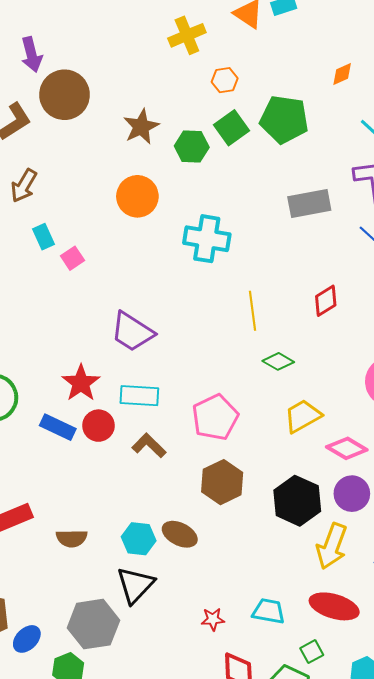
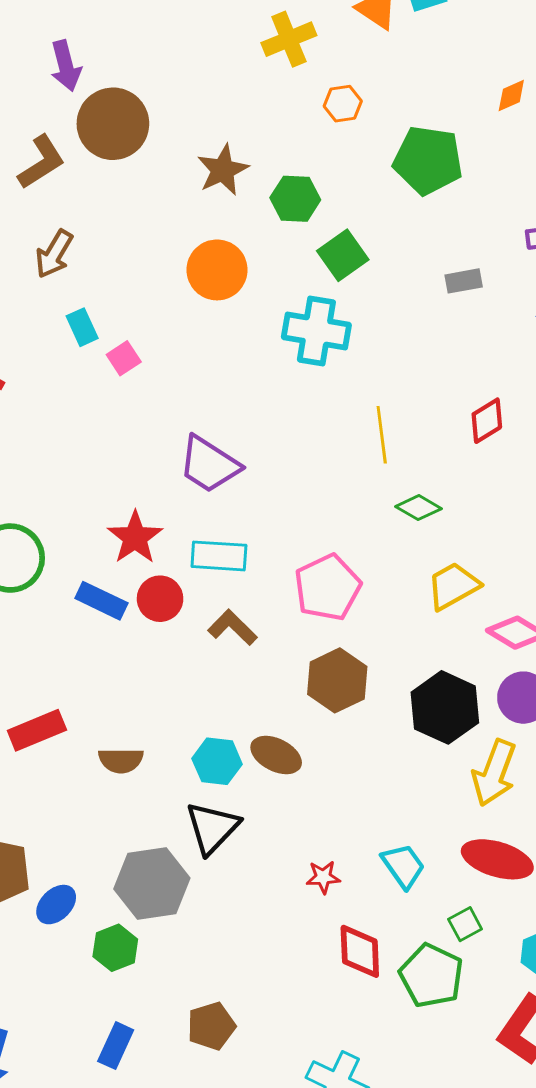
green square: (231, 128) -> (343, 255), moved
gray rectangle: (309, 203) -> (464, 281), size x0.6
cyan trapezoid: (269, 611) -> (403, 866), turned 44

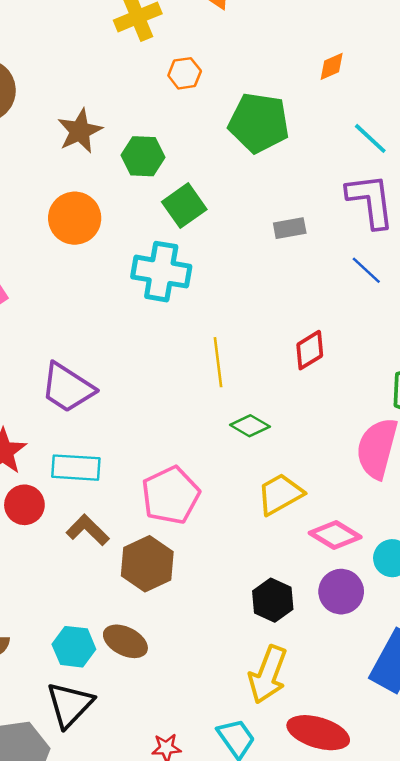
brown hexagon: (337, 680) -> (147, 564), moved
black hexagon: (445, 707) -> (273, 600), size x0.7
yellow arrow: (494, 773) -> (268, 675), moved

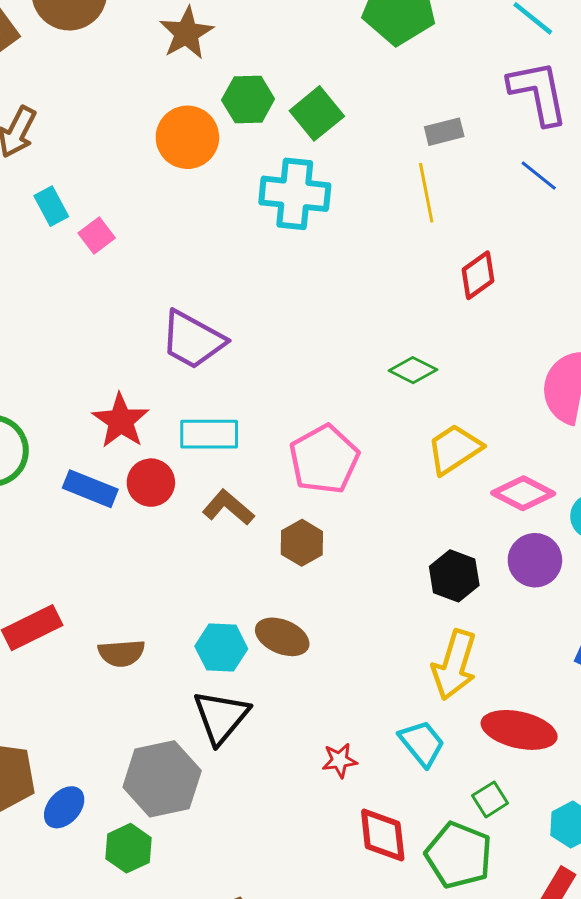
green hexagon: (143, 156) -> (248, 100), moved
yellow line: (218, 362) -> (426, 193), moved
brown hexagon: (147, 564) -> (302, 543), size x0.7

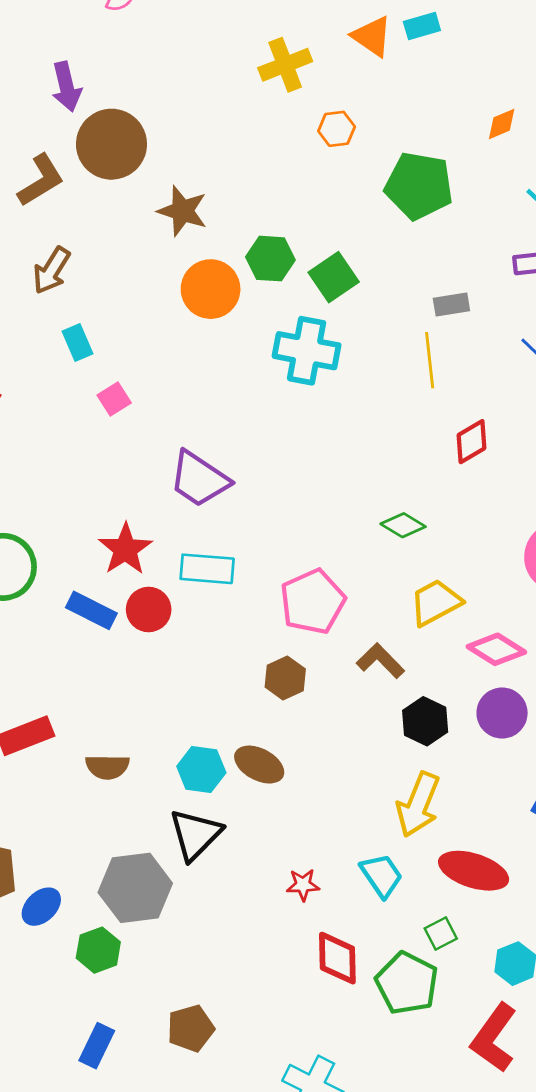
brown star: (186, 33) -> (183, 211), moved, turned -30
pink square: (97, 235) -> (114, 399), moved
brown L-shape: (228, 507) -> (380, 661), moved

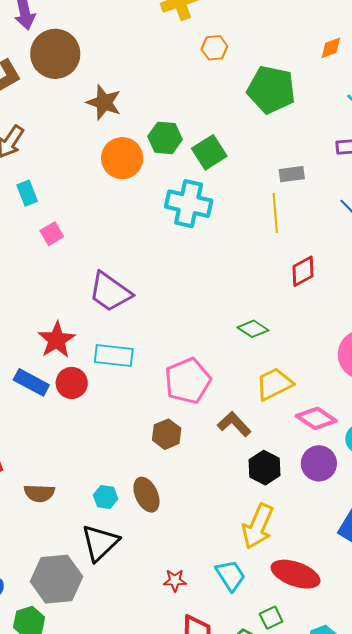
brown ellipse: (259, 765) -> (146, 495), turned 36
cyan hexagon: (201, 770) -> (106, 497), size x0.7

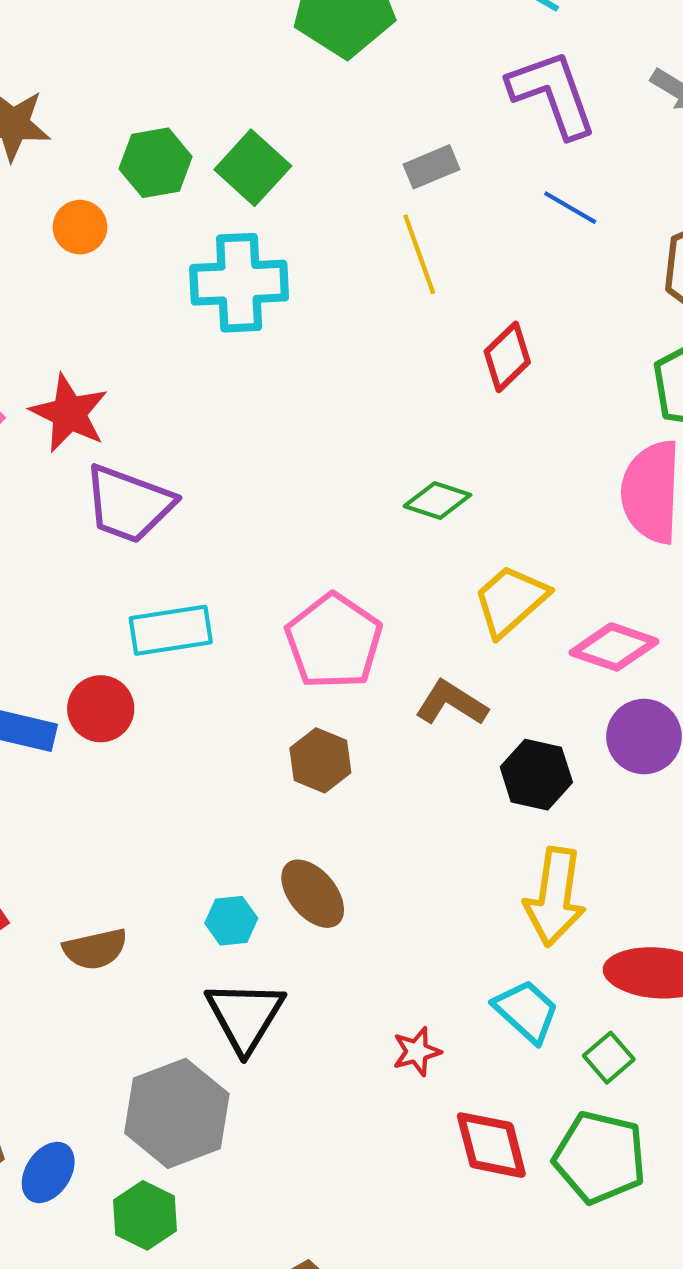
orange circle: (122, 158) -> (80, 227), size x0.6
red star: (57, 340) -> (69, 413), moved
green square: (271, 618) -> (609, 1058), moved

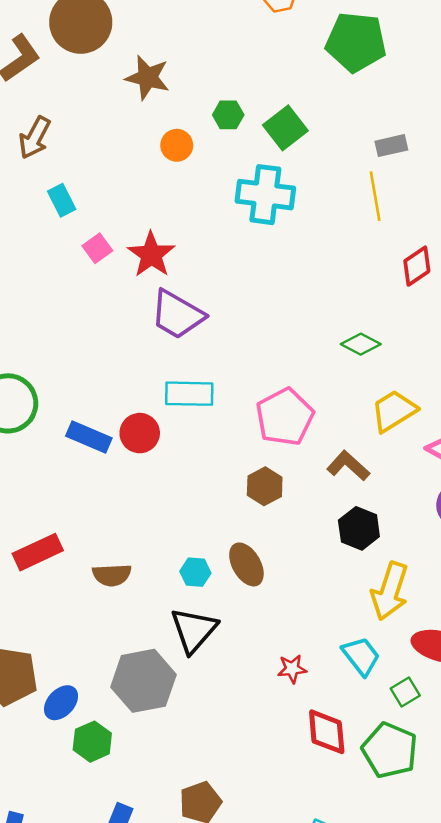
green hexagon: (156, 163) -> (228, 115), size x0.7
black hexagon: (536, 775) -> (359, 528), moved
green hexagon: (145, 1215) -> (92, 742), moved

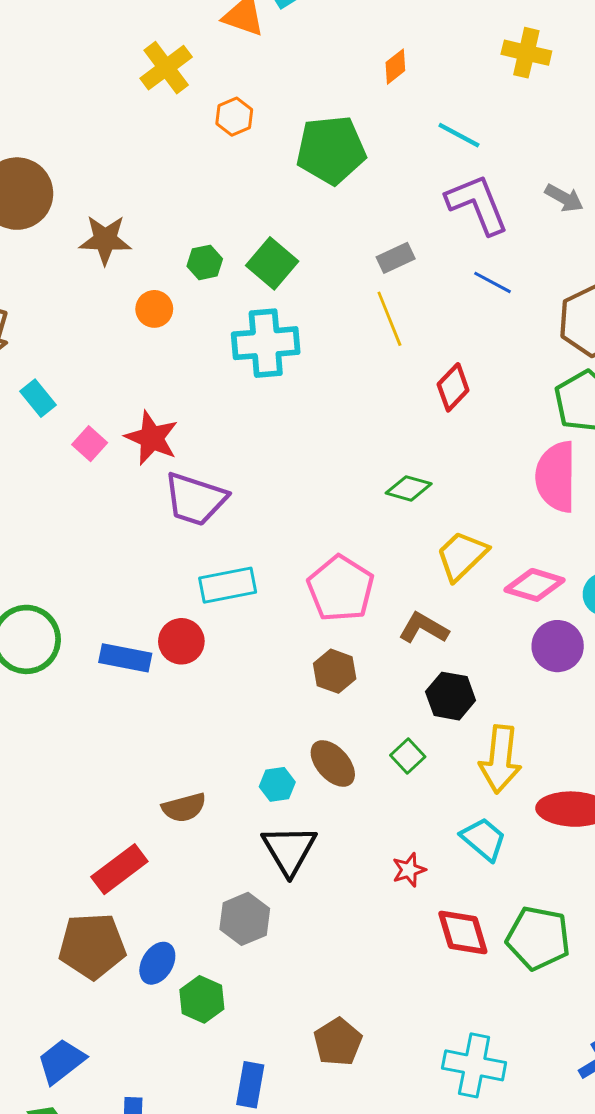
red rectangle: (38, 552) -> (119, 869), moved
gray hexagon: (143, 681) -> (245, 919), size x0.7
green square: (405, 692) -> (408, 756), moved

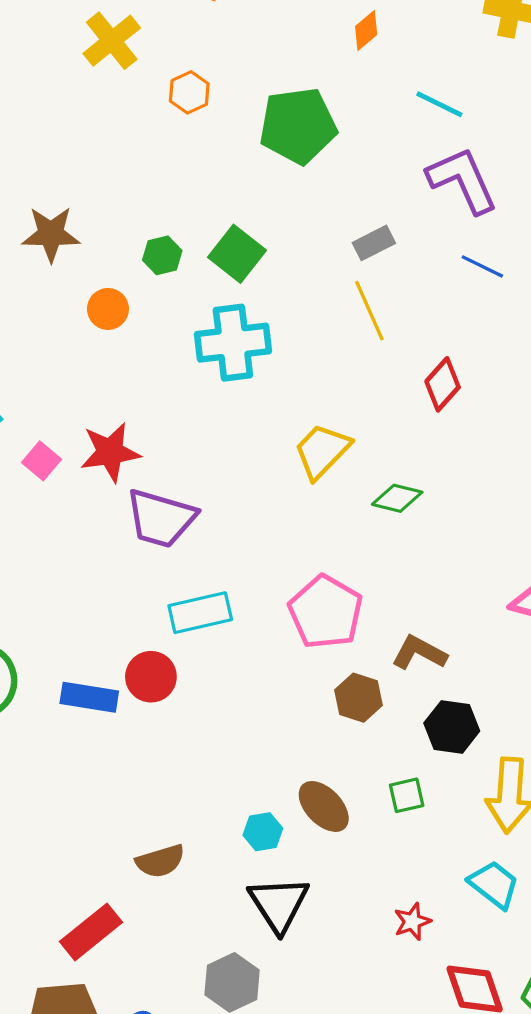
red star: (152, 438) -> (110, 452), turned -30
yellow trapezoid: (462, 556) -> (322, 451), moved
brown hexagon: (335, 671) -> (359, 698), moved
green square: (408, 756) -> (407, 795), turned 32

